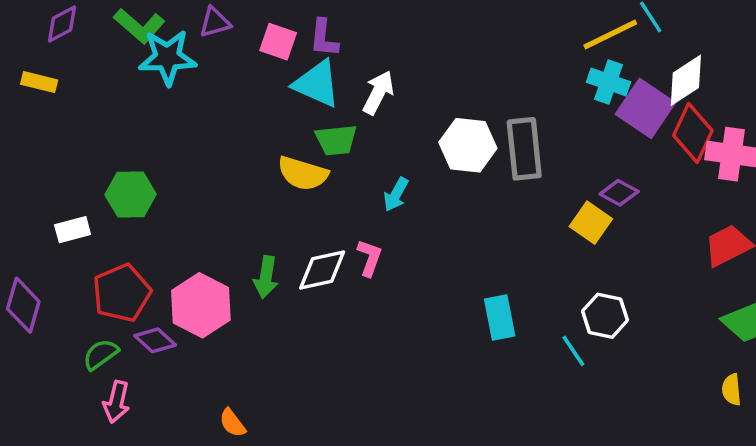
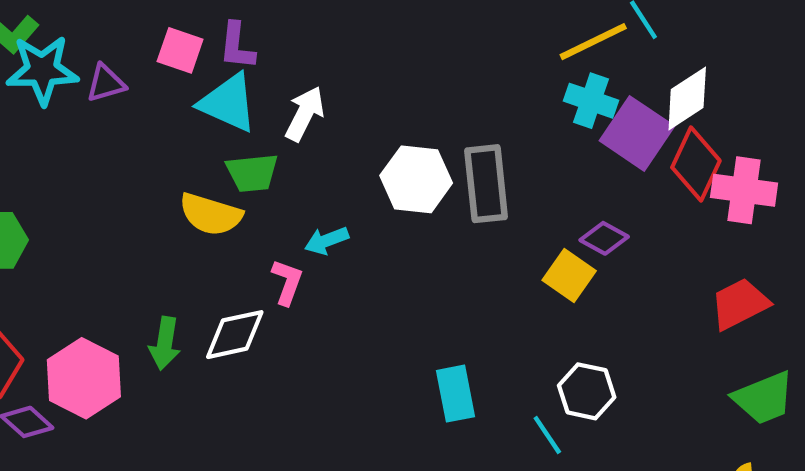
purple triangle: (215, 22) -> (106, 83), moved
cyan arrow: (396, 194) -> (327, 241), turned 40
pink L-shape: (370, 258) -> (287, 282), moved

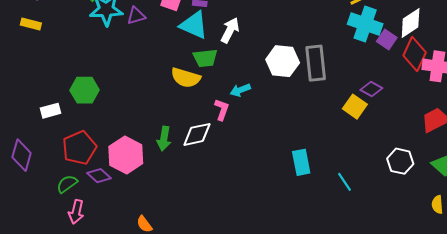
cyan cross: (591, 101) -> (365, 24), size x1.4
purple square: (637, 133) -> (387, 39), size x0.6
white hexagon: (587, 391) -> (400, 161), moved

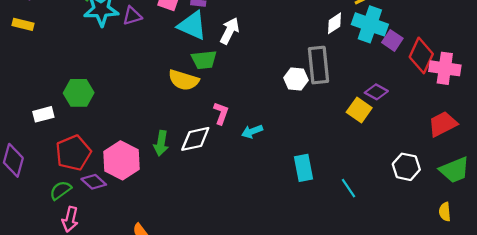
white diamond: (411, 23) -> (335, 23), moved, size x0.7
white hexagon: (283, 61) -> (296, 79), moved, size x0.7
cyan arrow: (240, 90) -> (252, 131), moved

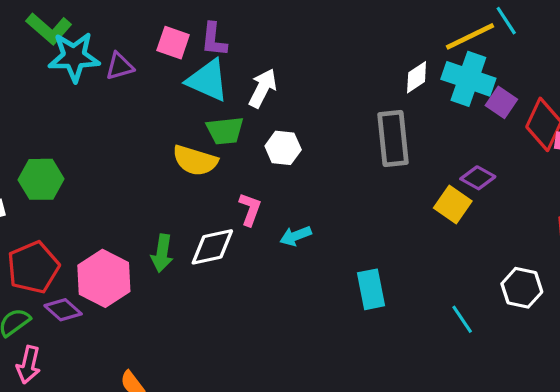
white hexagon: (296, 79) -> (283, 148), moved
cyan line: (348, 188) -> (462, 319), moved

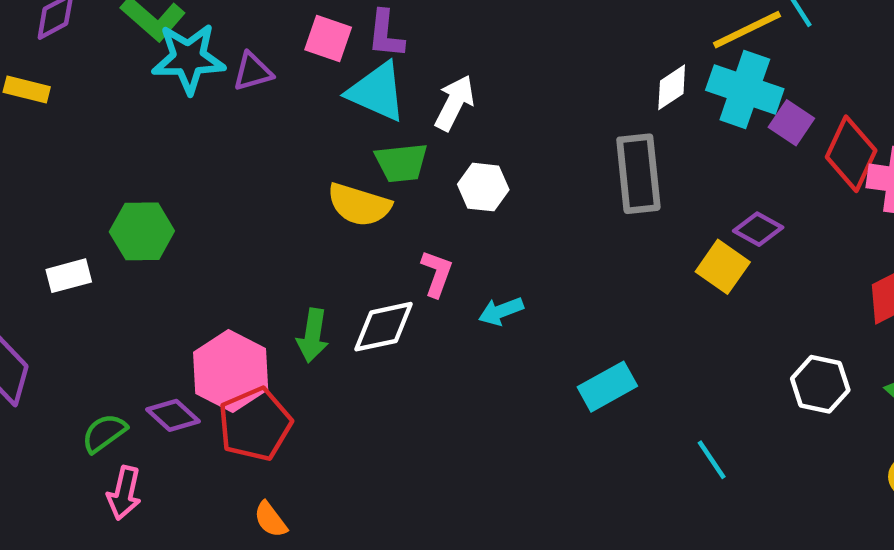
red pentagon: (33, 267) -> (255, 424), moved
cyan rectangle: (371, 289) -> (607, 387), turned 72
cyan line: (462, 319) -> (712, 460), moved

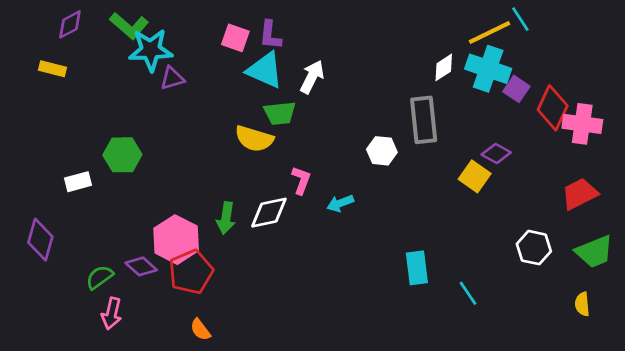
purple triangle: (253, 72) -> (172, 78), moved
white hexagon: (483, 187) -> (382, 151), moved
cyan rectangle: (607, 387) -> (417, 268), moved, turned -68

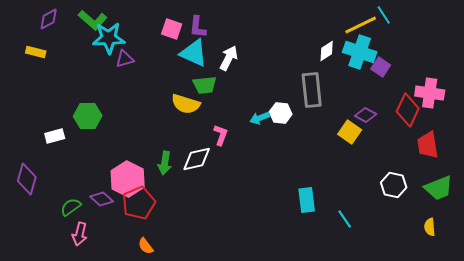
red diamond: (553, 108) -> (408, 110), moved
red trapezoid: (580, 194) -> (428, 145), turned -72
cyan arrow: (340, 203) -> (260, 118), moved

